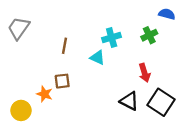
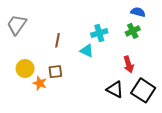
blue semicircle: (167, 14) -> (138, 12), moved
yellow circle: (21, 110) -> (25, 69), moved

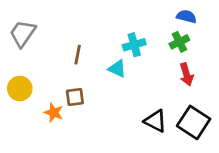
red arrow: (129, 64) -> (186, 74), moved
yellow circle: (25, 69) -> (20, 89), moved

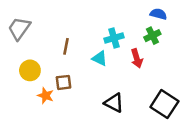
red arrow: (186, 74) -> (137, 58), moved
yellow circle: (20, 89) -> (30, 70), moved
black triangle: (155, 121) -> (114, 103), moved

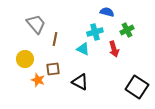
blue semicircle: (158, 14) -> (107, 12), moved
gray trapezoid: (19, 28) -> (36, 24), moved, turned 105
black triangle: (114, 103) -> (80, 82), moved

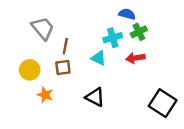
green cross: (127, 30) -> (139, 32), moved
red arrow: (114, 49) -> (135, 58), turned 98
brown square: (53, 69) -> (63, 67), moved

